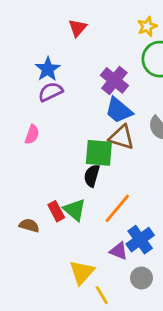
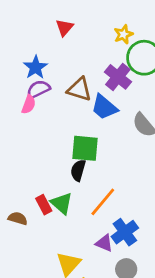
yellow star: (147, 26) -> (123, 34), moved
purple cross: (114, 80) -> (118, 77), moved
pink semicircle: (32, 134) -> (29, 104), moved
brown triangle: (122, 137) -> (79, 89), moved

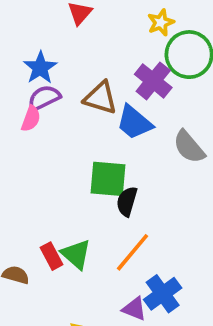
black semicircle: (78, 170) -> (127, 201), moved

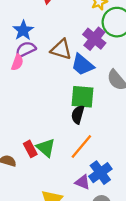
green square: (108, 179) -> (83, 97), moved

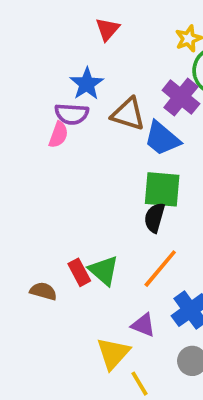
blue star: (23, 30) -> (87, 84), moved
purple semicircle: (26, 49) -> (72, 114), turned -150
purple triangle: (83, 182) -> (143, 325), moved

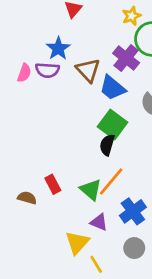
brown triangle: (128, 114) -> (88, 70), turned 30
pink semicircle: (58, 135) -> (24, 73), moved
green square: (162, 189) -> (113, 125), turned 32
green triangle: (104, 270) -> (91, 190), moved

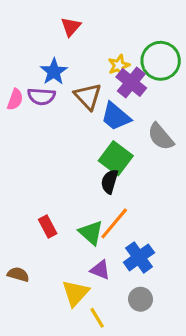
yellow star: (132, 16) -> (119, 65), moved
brown semicircle: (27, 198) -> (18, 274), moved

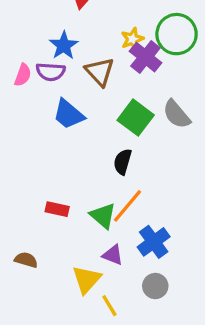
blue trapezoid: (116, 117) -> (69, 114), moved
green square: (116, 158) -> (136, 118), moved
red rectangle: (48, 226) -> (57, 209), turned -50

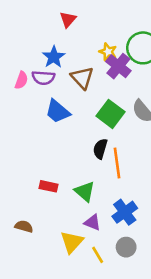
yellow star: (132, 39) -> (108, 52), turned -30
orange line: (127, 206) -> (117, 163), moved, turned -48
yellow line: (109, 306) -> (98, 255), moved

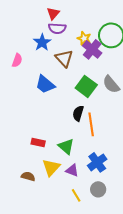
purple semicircle: (43, 78) -> (57, 28), moved
brown semicircle: (24, 226) -> (28, 176), moved
yellow triangle: (72, 242) -> (51, 167), moved

